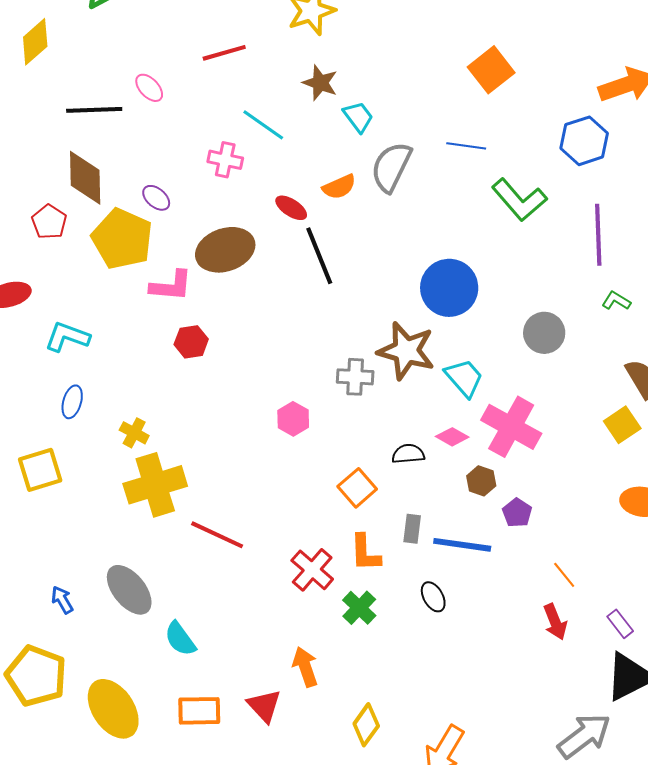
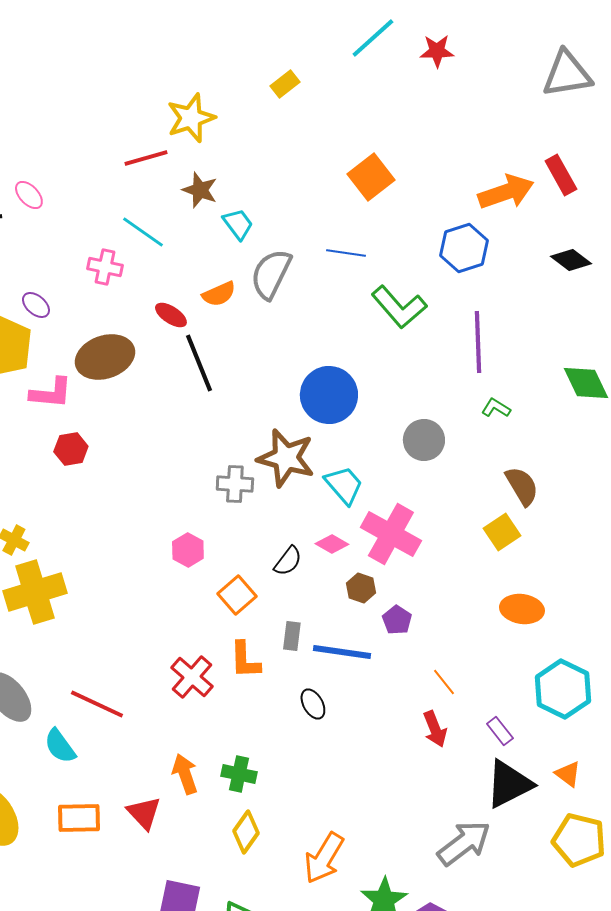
red line: (224, 53) -> (146, 158), moved
pink hexagon: (293, 419) -> (188, 550), moved
black semicircle: (408, 454) -> (288, 561), turned 132
red line: (217, 535) -> (97, 704), moved
green cross: (359, 608) -> (239, 774), moved, turned -32

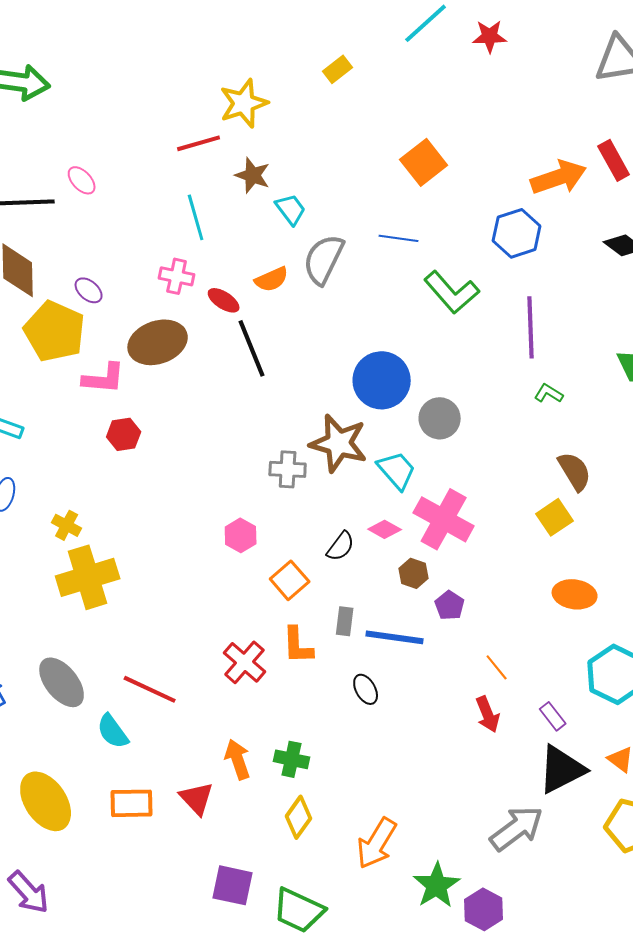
cyan line: (143, 232) -> (196, 217), turned 39
pink cross: (105, 267) -> (177, 276), moved
gray circle: (424, 440) -> (440, 418), moved

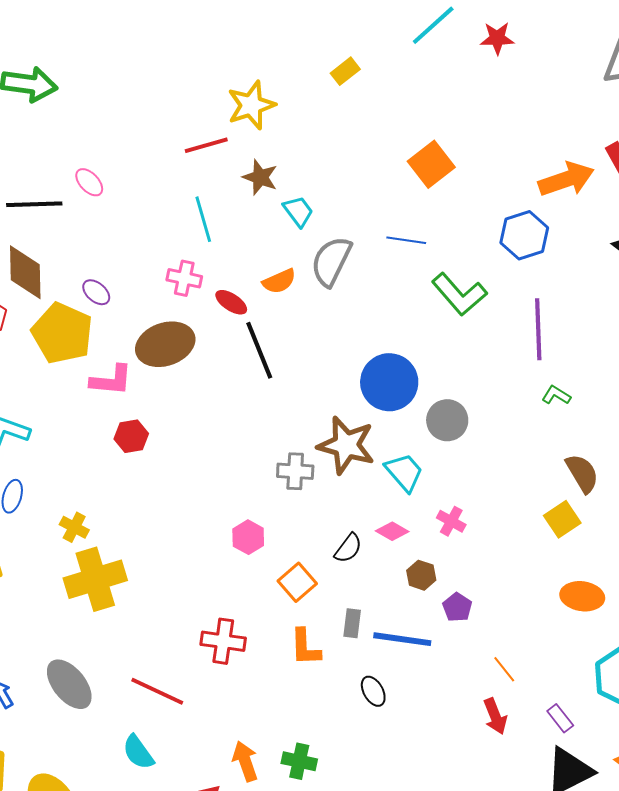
pink cross: (444, 519) -> (451, 521), size x0.5
red cross: (245, 662) -> (223, 641), moved, turned -33
cyan semicircle: (113, 731) -> (138, 752), moved

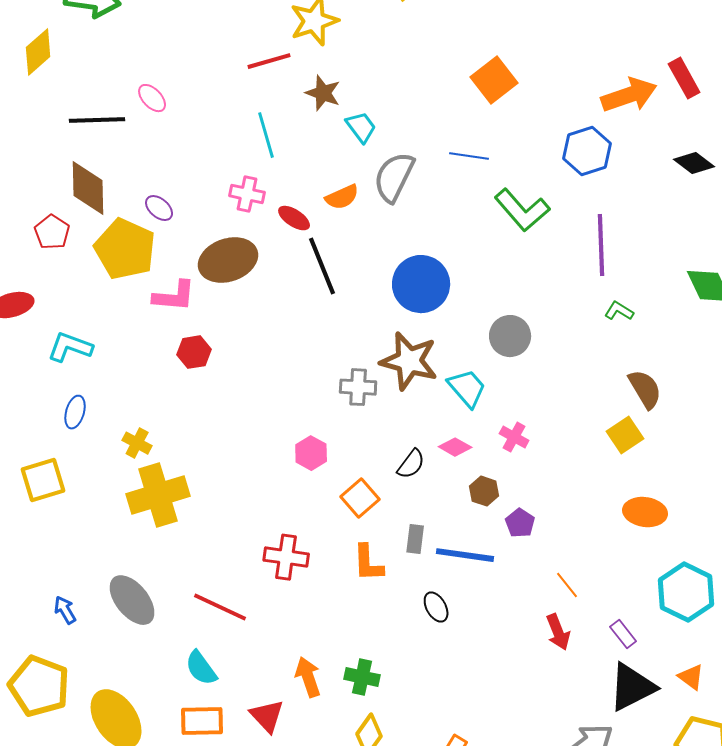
blue circle: (389, 382) -> (421, 284), moved

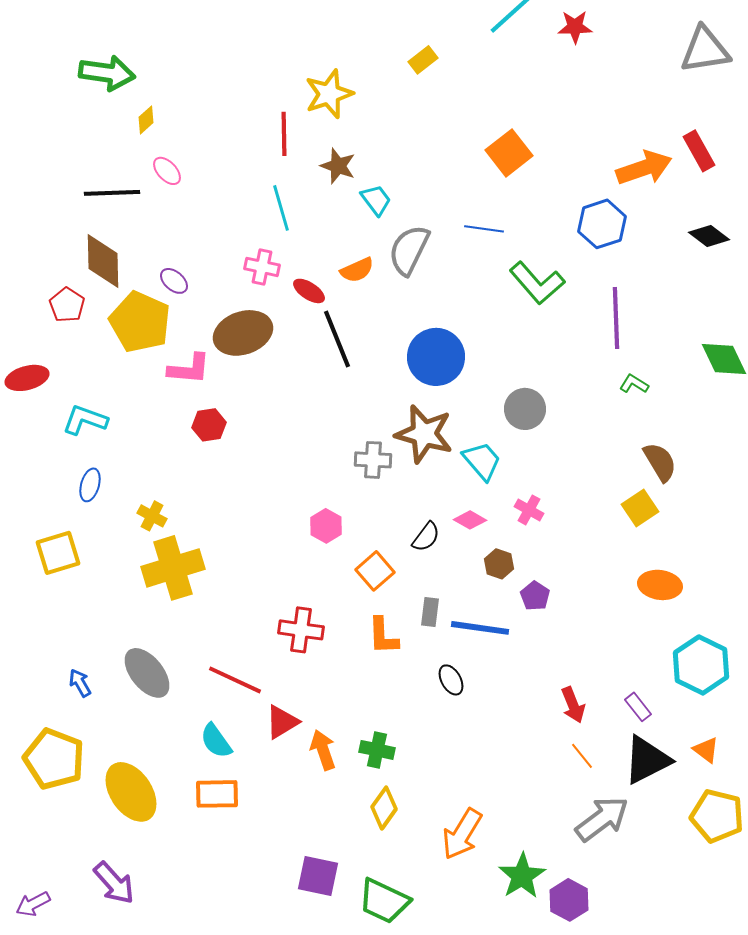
yellow diamond: (38, 52) -> (146, 120), moved, size x0.6
red line: (269, 61) -> (284, 134), turned -75
orange line: (567, 585) -> (582, 756), moved
red triangle: (267, 716) -> (282, 722), moved, turned 42

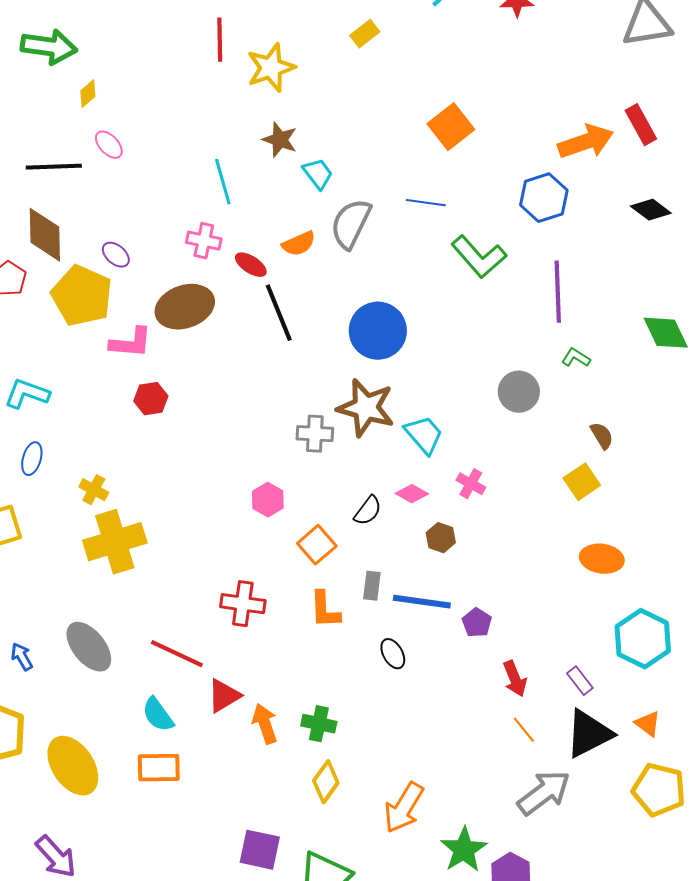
red line: (284, 134) -> (220, 40), moved
gray circle: (525, 409) -> (519, 392), moved
brown semicircle: (660, 462) -> (602, 436), size x0.7
purple pentagon: (535, 596) -> (477, 623), moved

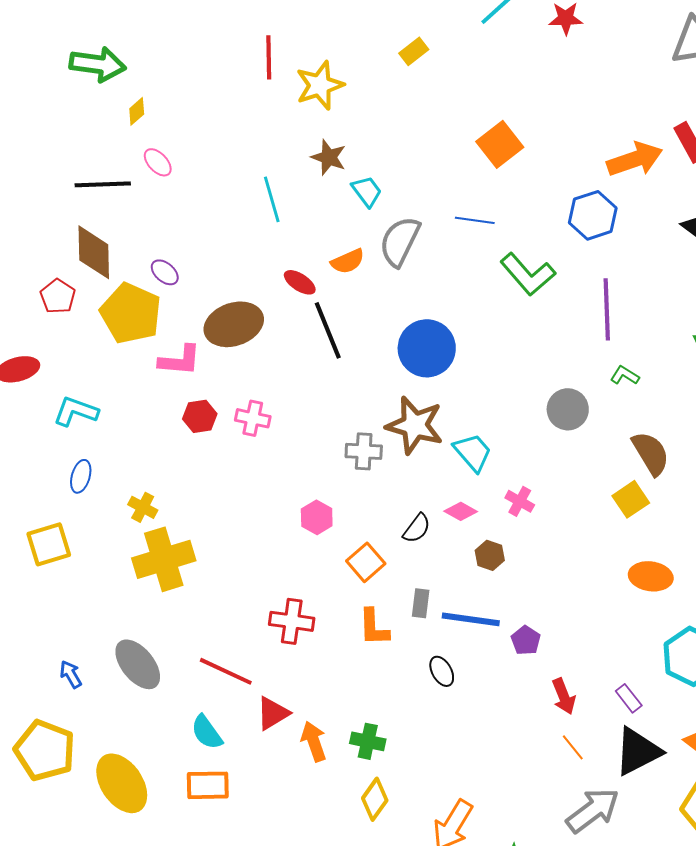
pink cross: (204, 241) -> (253, 418), moved
brown semicircle: (602, 436) -> (651, 453), size x1.6

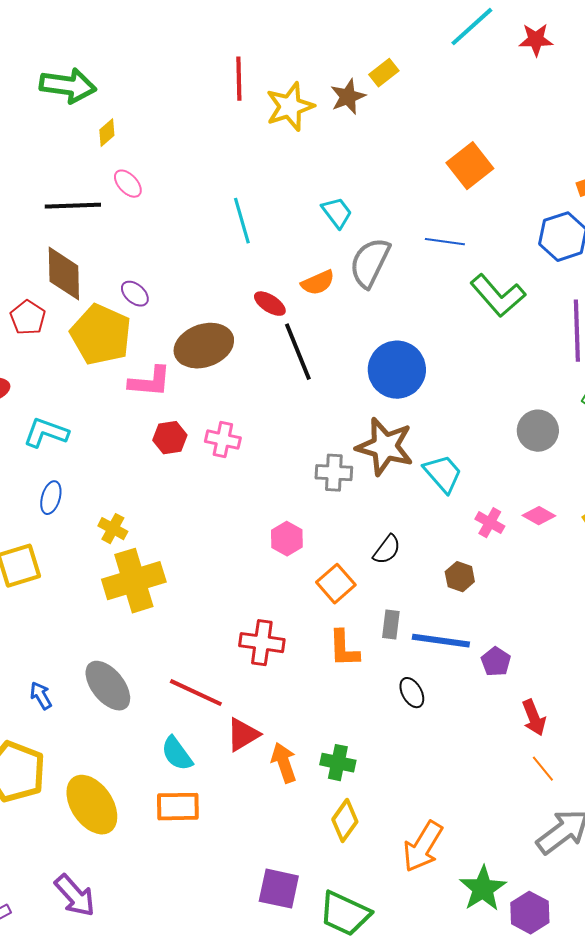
brown star: (329, 157) -> (348, 97), moved, turned 30
pink diamond: (461, 511) -> (539, 516), moved

